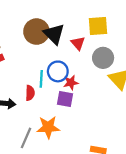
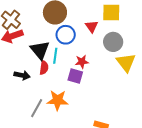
black triangle: (54, 34) -> (40, 50), moved
blue circle: (58, 71) -> (66, 35), moved

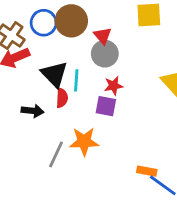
red triangle: (92, 27) -> (103, 36), moved
blue circle: (66, 35) -> (44, 23), moved
gray circle: (113, 42) -> (105, 54), moved

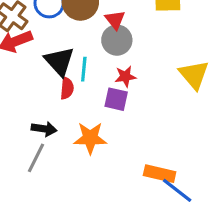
black arrow: (33, 111) -> (44, 129), moved
gray line: (56, 154) -> (36, 158), moved
orange rectangle: (147, 171) -> (160, 174), size x1.4

